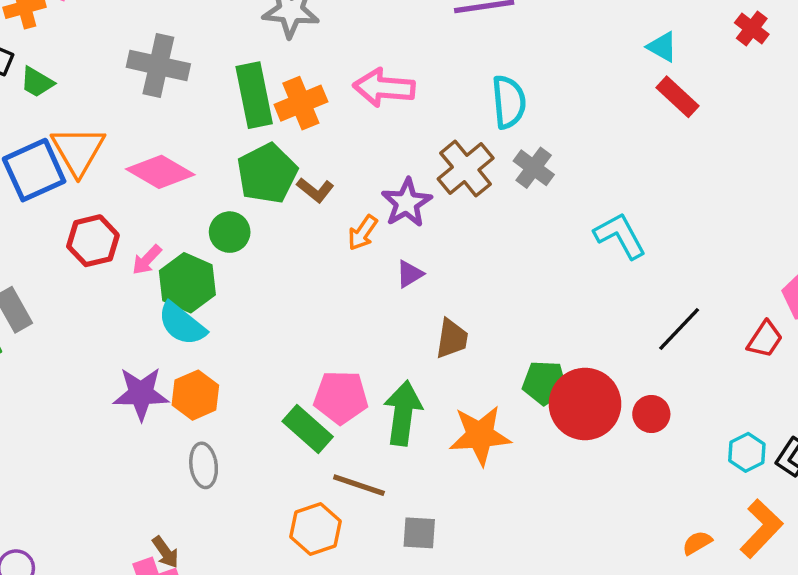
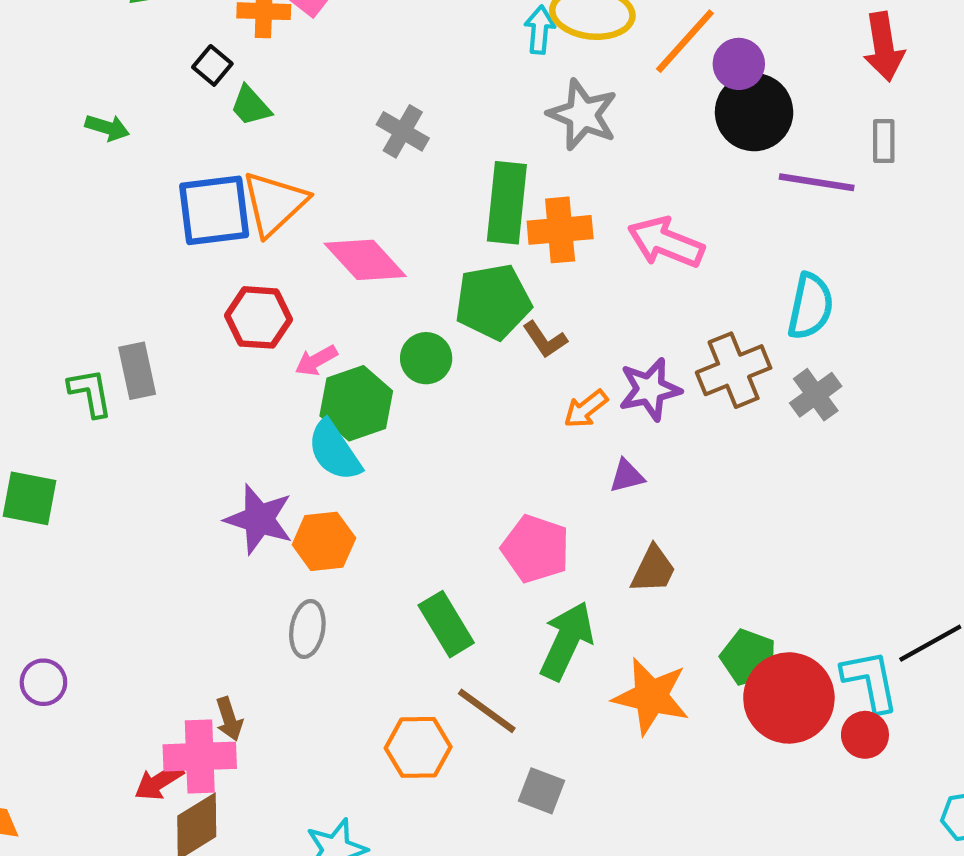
gray cross: (158, 66) -> (403, 131), size x0.7
cyan L-shape: (620, 236) -> (870, 681), moved
pink pentagon: (341, 397) -> (536, 549), moved

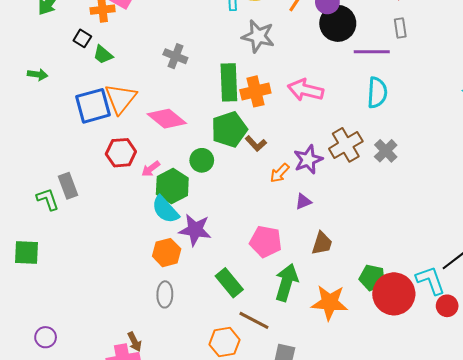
cyan semicircle: (810, 306) -> (377, 93), moved
purple star: (259, 519) -> (195, 230), moved
red circle: (865, 735) -> (447, 306), moved

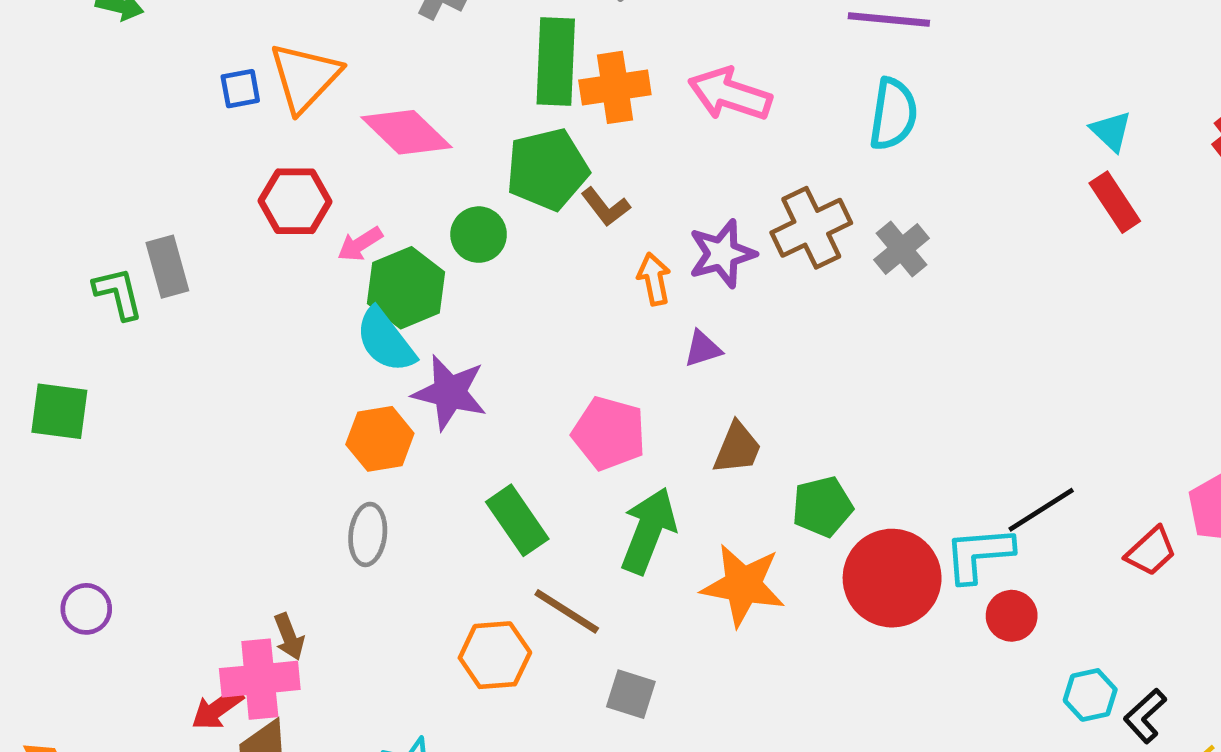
blue square: (93, 106) -> (240, 89), size x0.5
orange arrow: (280, 173) -> (654, 279), turned 120
green pentagon: (372, 278) -> (822, 507), moved, turned -30
cyan L-shape: (431, 280) -> (979, 554), turned -80

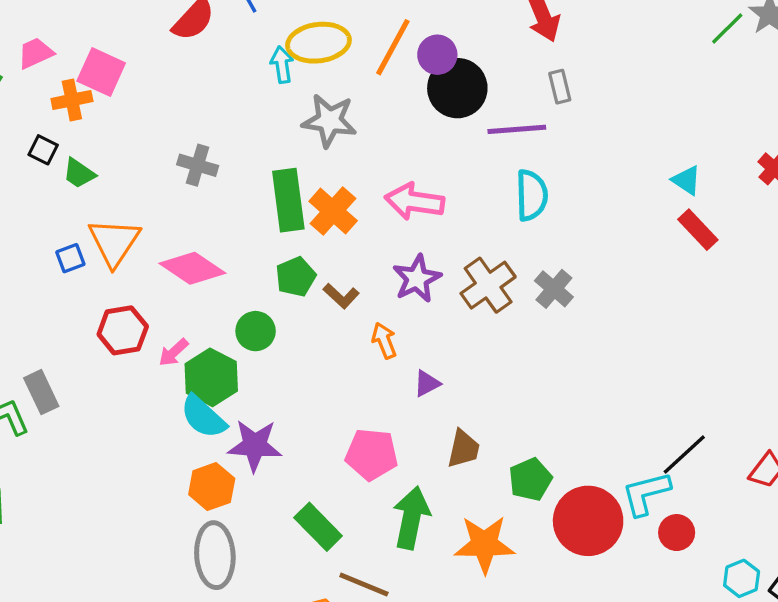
orange cross: (615, 87) -> (333, 211), turned -30
green pentagon: (547, 169) -> (296, 277), size x0.7
purple star: (722, 254) -> (417, 279), moved
gray ellipse: (368, 534) -> (215, 555), size x1.5

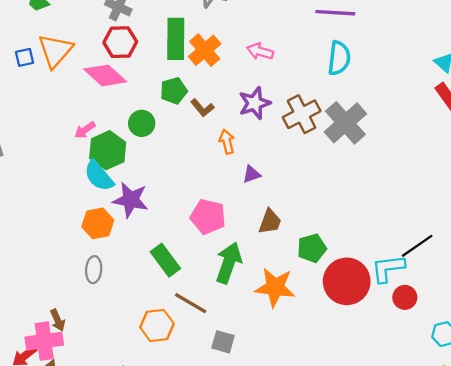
pink arrow: (414, 201) -> (260, 51), size x0.7
gray cross: (554, 289) -> (345, 123), size x1.6
red hexagon: (123, 330) -> (120, 42), moved
gray ellipse: (215, 555) -> (94, 270), size x0.6

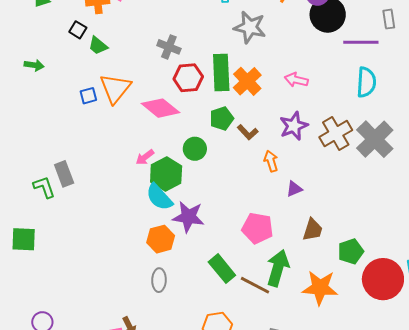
red hexagon: (120, 42) -> (188, 78), moved
brown line: (191, 303) -> (255, 285), moved

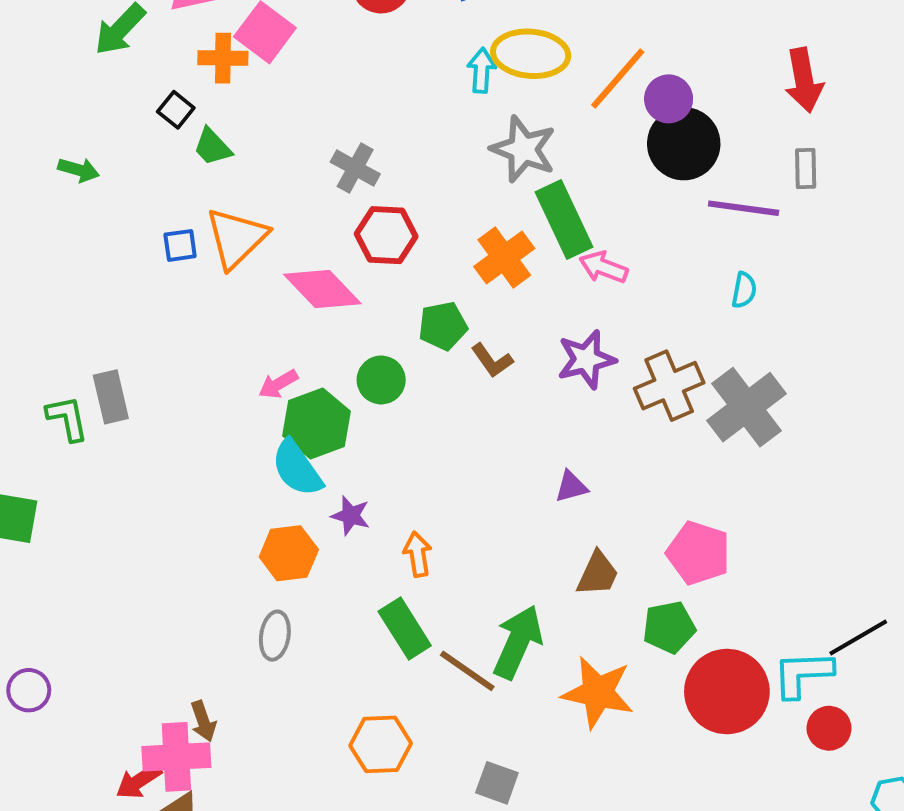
green rectangle: (221, 73) -> (564, 220), moved, turned -30
cyan semicircle: (366, 82) -> (744, 290), size x0.6
orange arrow: (271, 161) -> (418, 554), moved
purple star: (188, 217) -> (351, 516), size x0.6
pink pentagon: (258, 228) -> (698, 553), moved

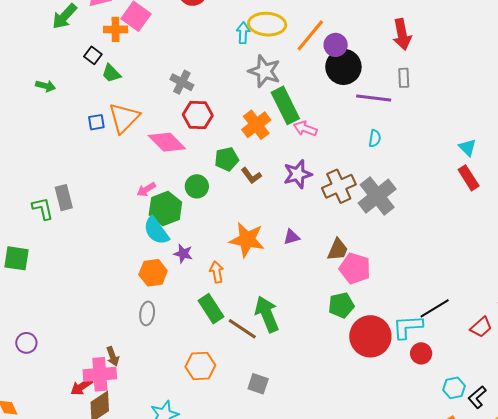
brown trapezoid: (598, 574) -> (338, 250), moved
green arrow: (518, 642) -> (267, 314), turned -45
orange star: (598, 692) -> (247, 240), moved

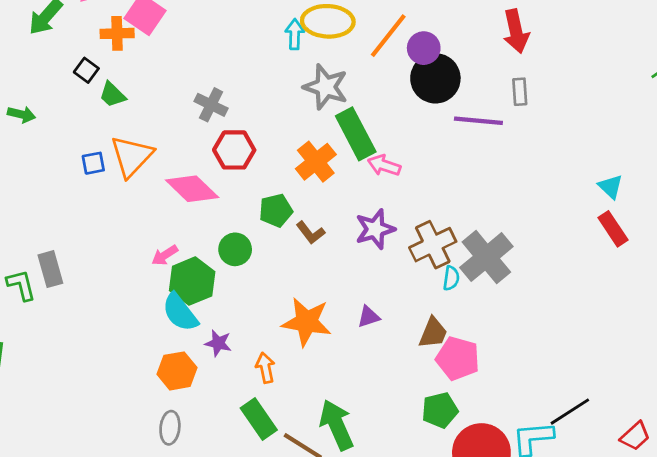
cyan semicircle: (375, 138) -> (451, 278), moved

